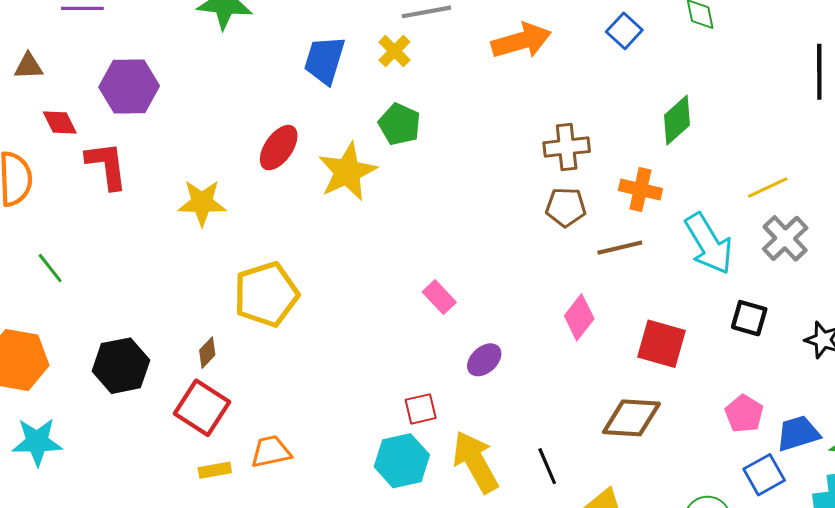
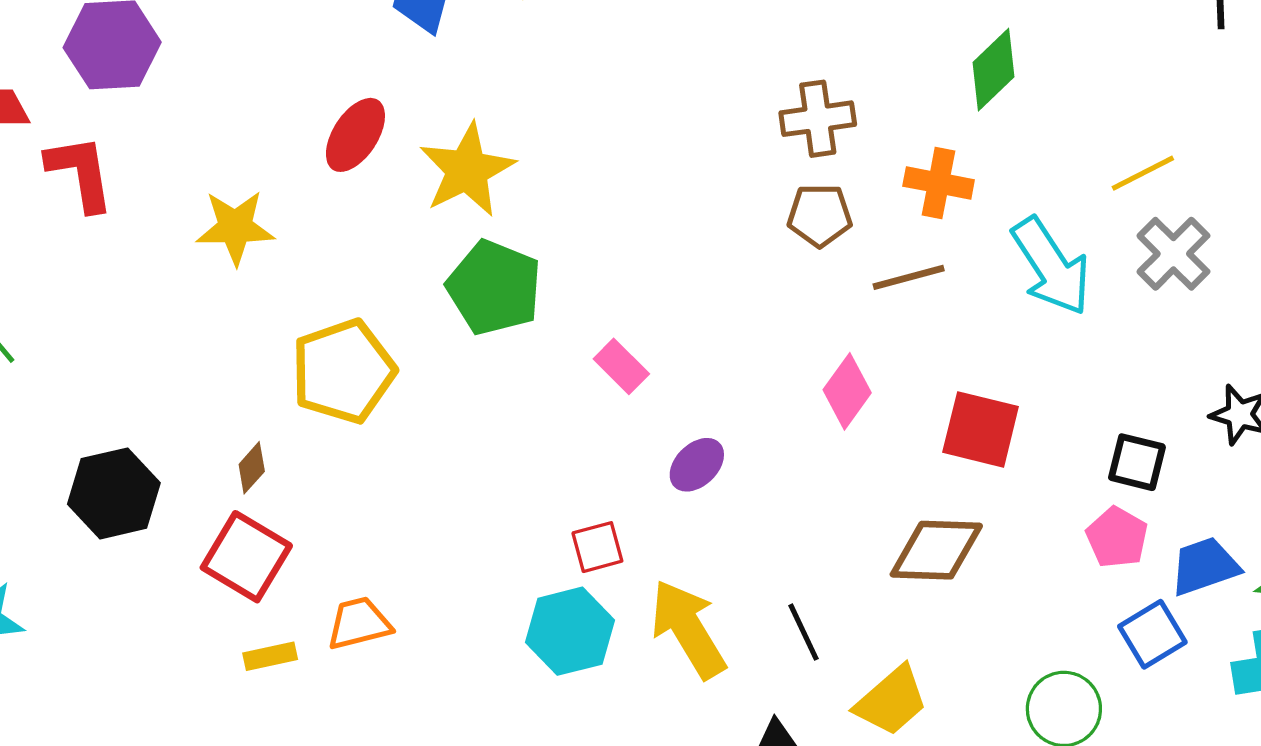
green pentagon: (400, 124) -> (494, 288), moved, size x1.4
black square: (749, 318) -> (1137, 462), moved

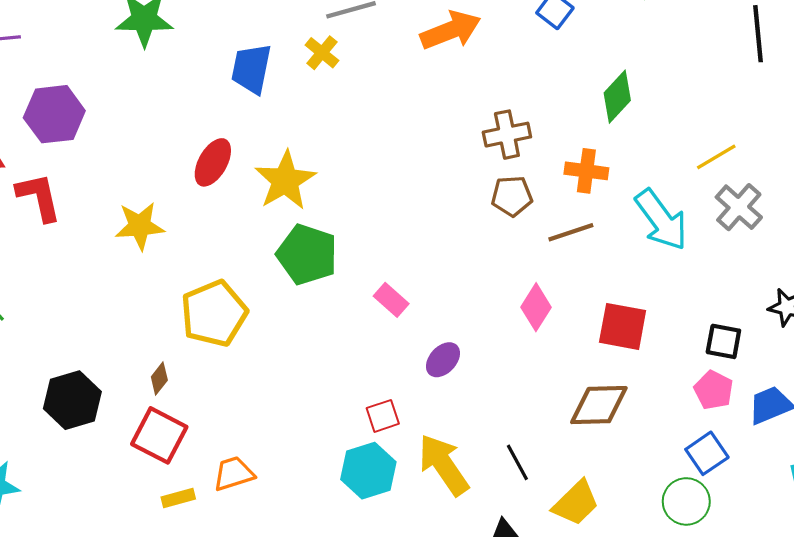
blue square: (1152, 634) -> (707, 453), moved

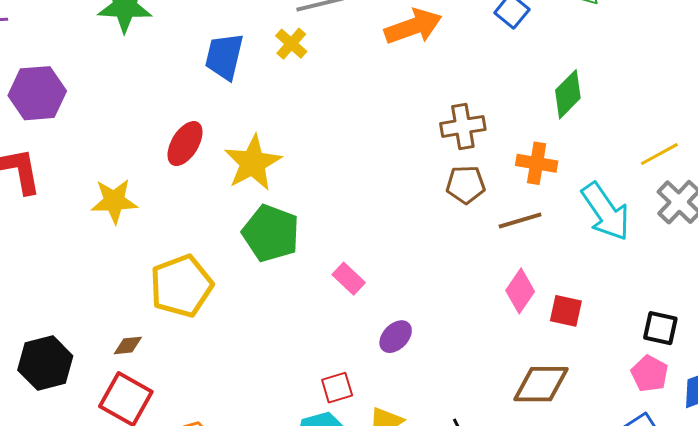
pink diamond: (536, 307) -> (520, 291), moved
red square: (623, 326) -> (566, 311), size x0.7
brown diamond: (159, 379) -> (128, 345), turned 44

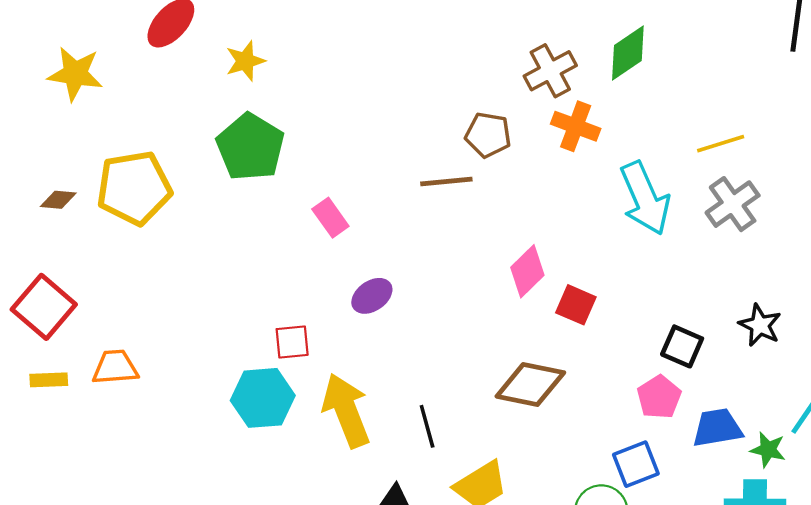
brown cross: (463, 126) -> (550, 71), moved, turned -30
yellow star: (253, 163) -> (245, 61), size x0.6
brown line: (520, 221) -> (446, 182), moved
brown diamond: (128, 345) -> (58, 200), moved

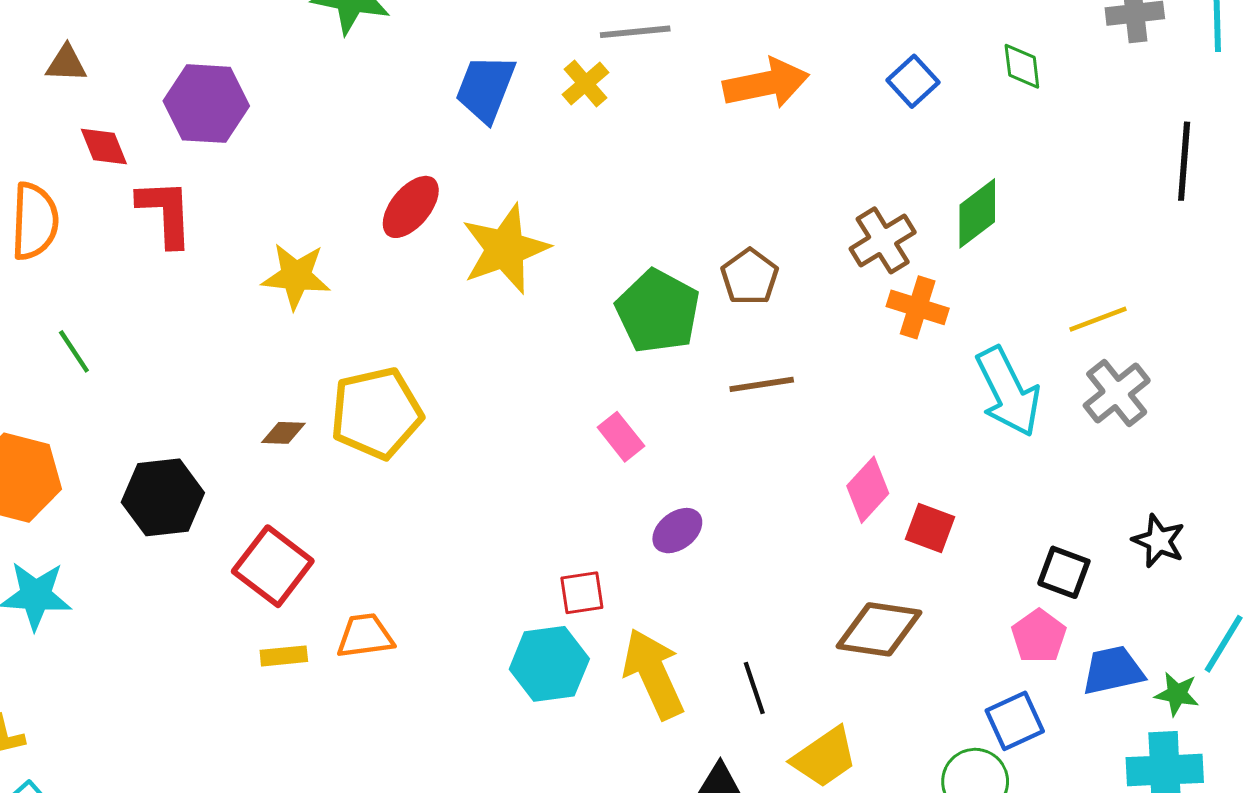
yellow star: (245, 61) -> (505, 249), size x1.8
brown pentagon: (488, 135) -> (750, 277), moved, turned 30
green pentagon: (250, 147) -> (658, 311), moved

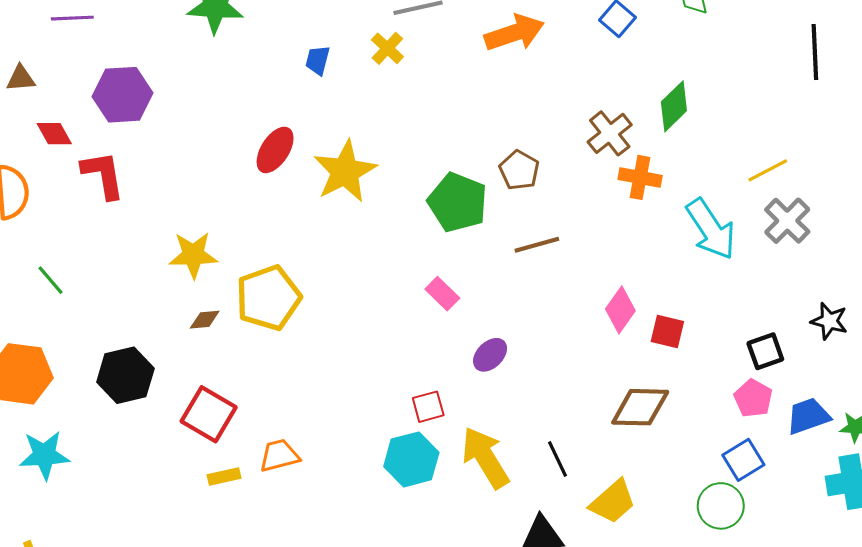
blue trapezoid: (486, 88) -> (318, 60), size x0.6
yellow star: (296, 276) -> (193, 255), moved
black square: (1064, 572) -> (765, 351), turned -33

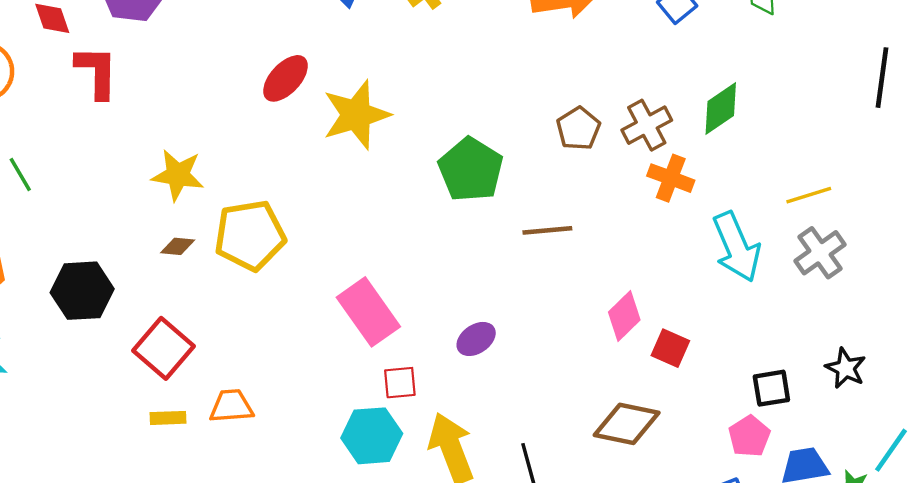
brown pentagon: (519, 170) -> (578, 129), moved
pink rectangle: (442, 294) -> (368, 312), moved, size x1.8

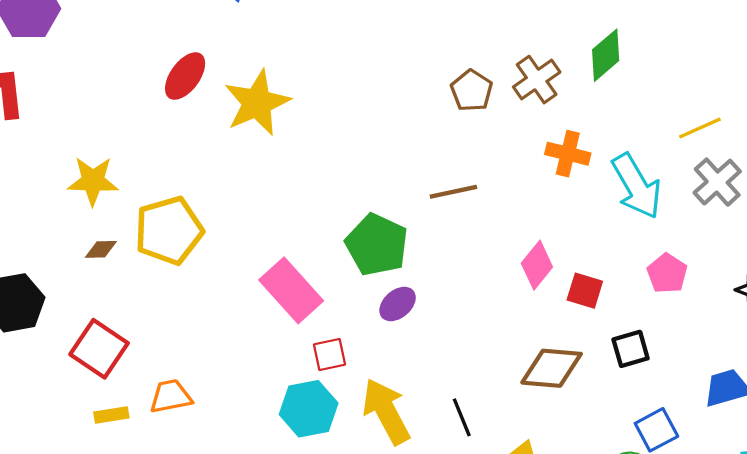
green pentagon: (471, 170) -> (377, 245), moved
orange cross: (671, 178) -> (568, 154), moved
black square: (771, 388) -> (631, 349), moved
pink pentagon: (749, 436) -> (667, 273), moved

